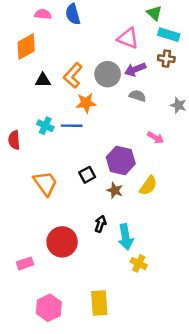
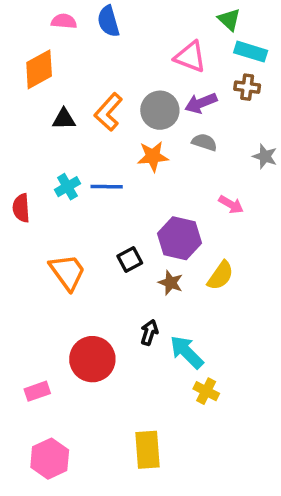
orange star: (86, 103) -> (153, 156), moved
cyan cross: (45, 126) -> (67, 187), turned 35
cyan arrow: (126, 237) -> (187, 352), turned 145
pink hexagon: (49, 308) -> (50, 459), moved

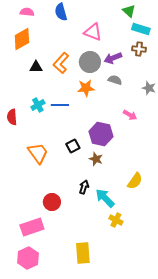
pink semicircle: (64, 21) -> (27, 12), moved
pink triangle: (190, 57) -> (93, 32), moved
yellow semicircle: (220, 276) -> (135, 181), moved
red circle: (92, 359) -> (52, 202), size x0.7
pink rectangle: (37, 391) -> (32, 227), moved, size x1.6

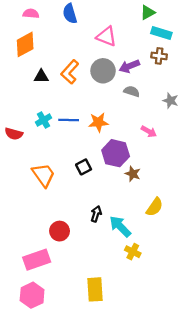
green triangle: (129, 11) -> (148, 12), turned 48
orange star: (86, 88) -> (98, 122), moved
red semicircle: (12, 117) -> (14, 134), turned -70
brown star: (96, 159) -> (133, 174), moved

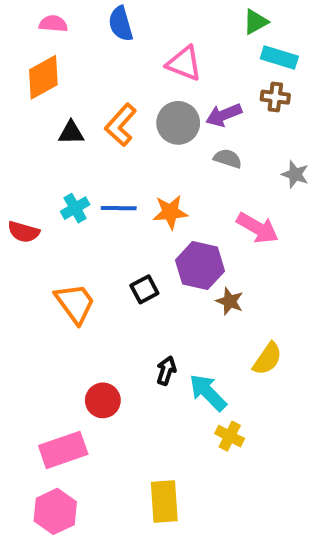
pink arrow: (149, 131) -> (257, 228), size x1.5

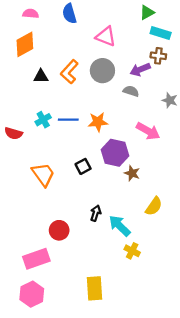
purple arrow: (224, 115) -> (140, 69), moved

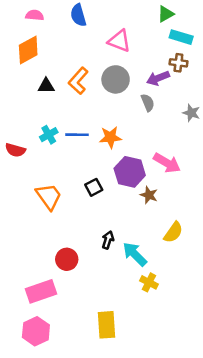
gray semicircle: (131, 91) -> (148, 103), turned 49
pink arrow: (148, 131) -> (167, 163), moved

